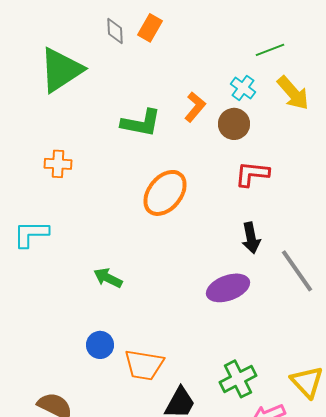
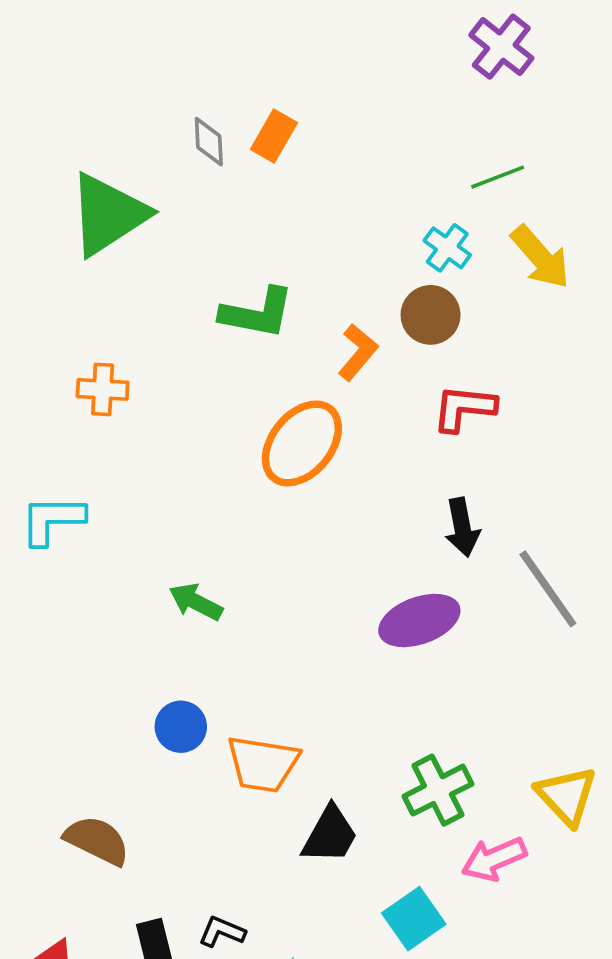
orange L-shape: (195, 107) -> (358, 352), moved

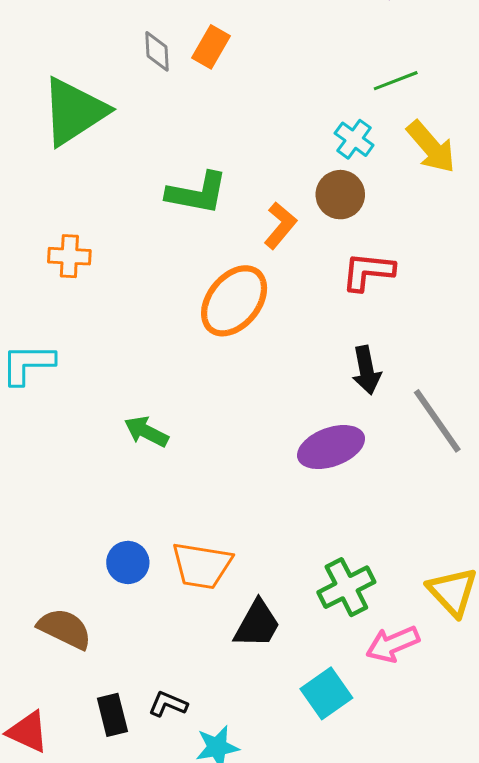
blue circle: (181, 727) -> (128, 562), moved

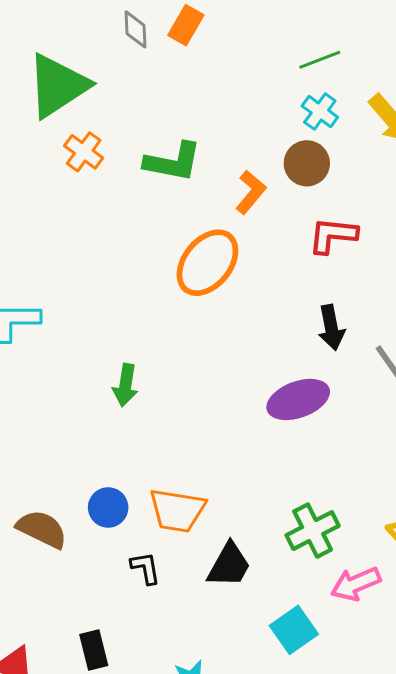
green line: (396, 81) -> (320, 60), moved
orange cross: (69, 256) -> (84, 152), moved, turned 33
green arrow: (146, 432) -> (125, 385), turned -108
brown semicircle: (65, 629) -> (42, 529), moved
black L-shape: (168, 704) -> (146, 568), moved, turned 57

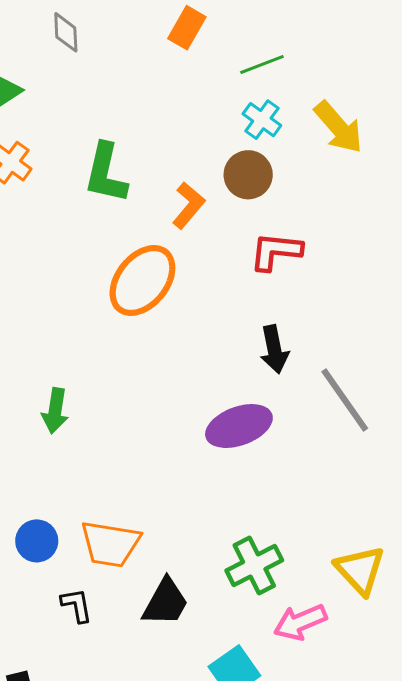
orange rectangle: (186, 25) -> (187, 28), moved
green L-shape: (173, 162) -> (106, 173), turned 92

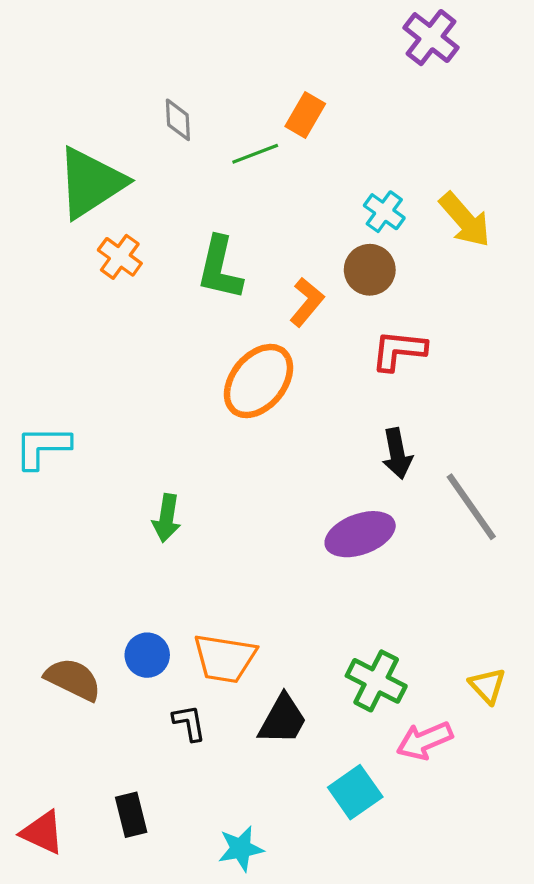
green line: (262, 64) -> (255, 154), moved
green cross: (254, 565) -> (376, 681), turned -36
yellow triangle: (360, 570) -> (487, 686), size x0.7

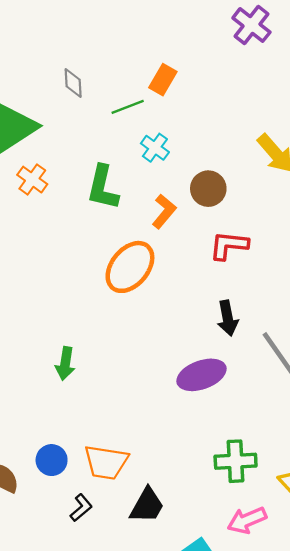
cyan cross: (384, 212) -> (155, 148), moved
green cross: (376, 681) -> (236, 461), moved, turned -30
black L-shape: (189, 723) -> (81, 508), turned 60

